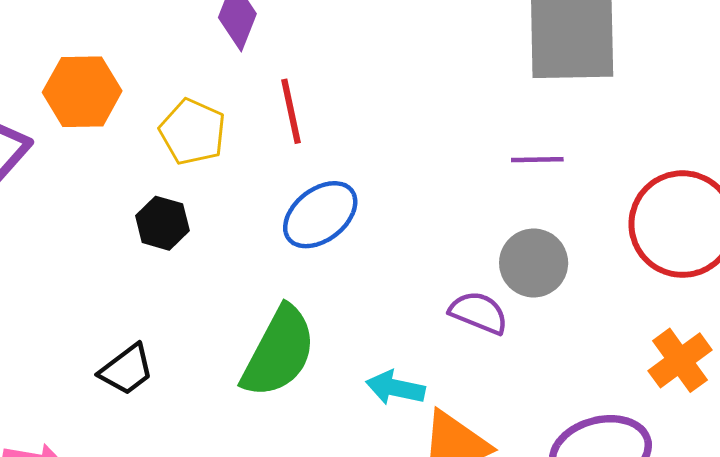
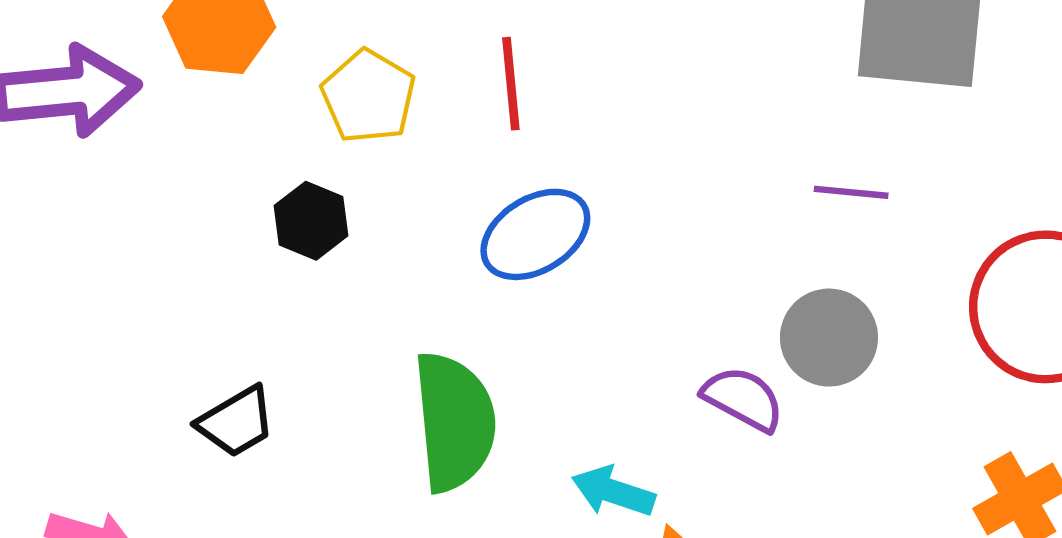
green semicircle: (279, 352) -> (454, 422), turned -40

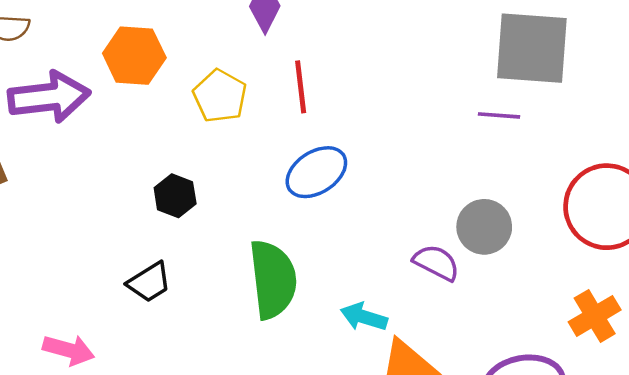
purple line: (851, 192) -> (499, 115), moved
black hexagon: (311, 221) -> (175, 196), moved

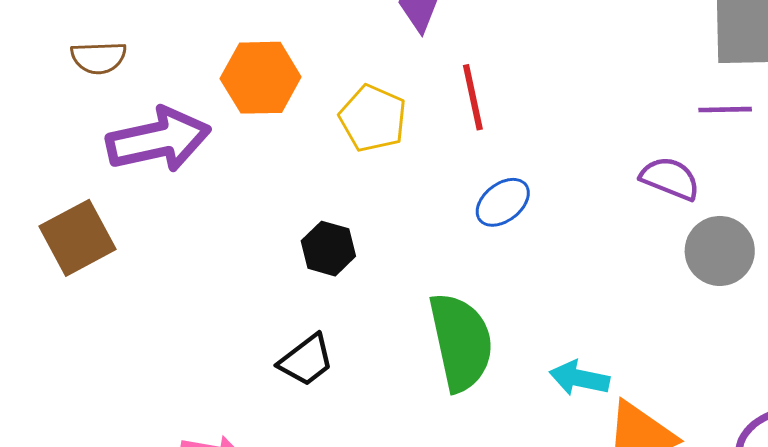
blue ellipse: (316, 172) -> (503, 202), size x0.7
purple semicircle: (436, 263) -> (670, 178), moved

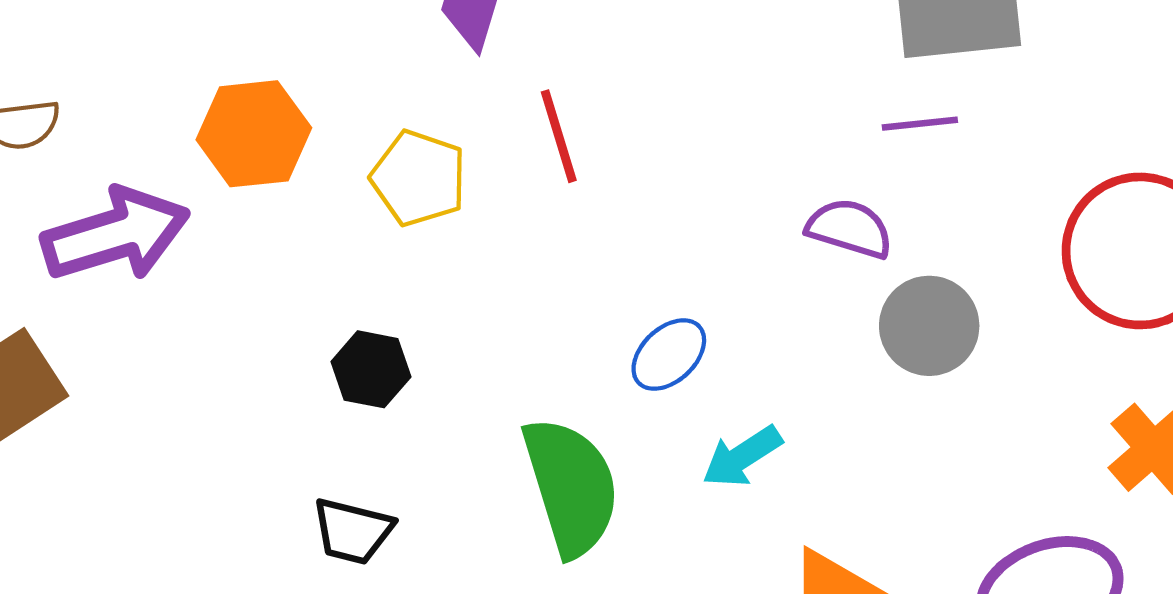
blue ellipse: (503, 202) -> (669, 355), moved
black trapezoid: (306, 360) -> (353, 531), turned 56
cyan arrow: (579, 378) -> (742, 457), moved, turned -40

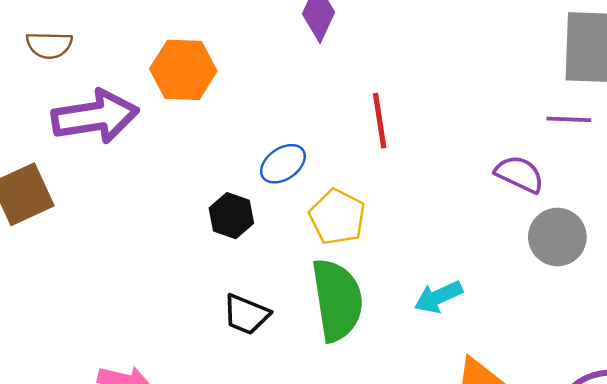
red line: (559, 136) -> (380, 121), moved
yellow pentagon: (419, 178) -> (337, 217), moved
blue ellipse: (669, 355) -> (283, 164), moved
black trapezoid: (353, 531) -> (246, 314), moved

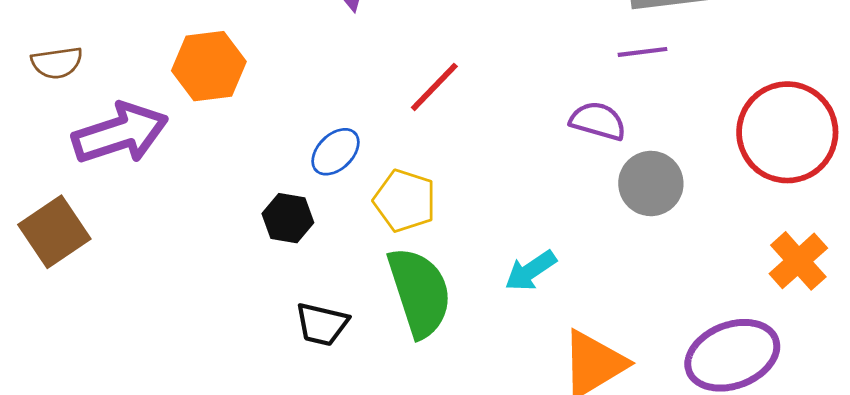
red line: (380, 121) -> (434, 87), turned 62

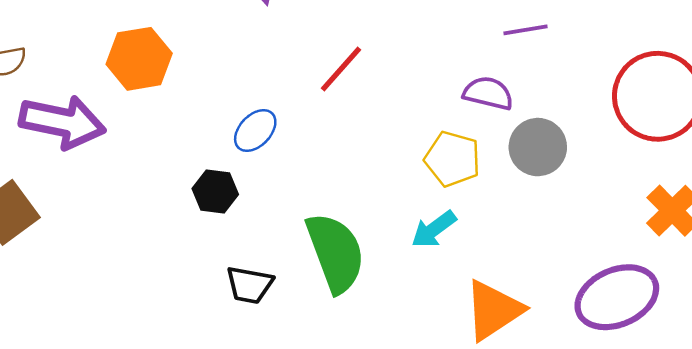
purple arrow: (120, 133) -> (62, 122), turned 32
yellow pentagon: (405, 201) -> (452, 159), moved

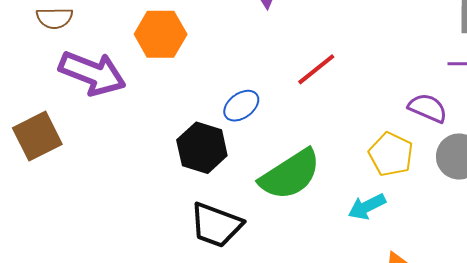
black hexagon: (215, 192) -> (202, 148), size x1.4
green semicircle: (335, 253) -> (290, 175), moved, turned 68
black trapezoid: (249, 285) -> (216, 225), size x1.4

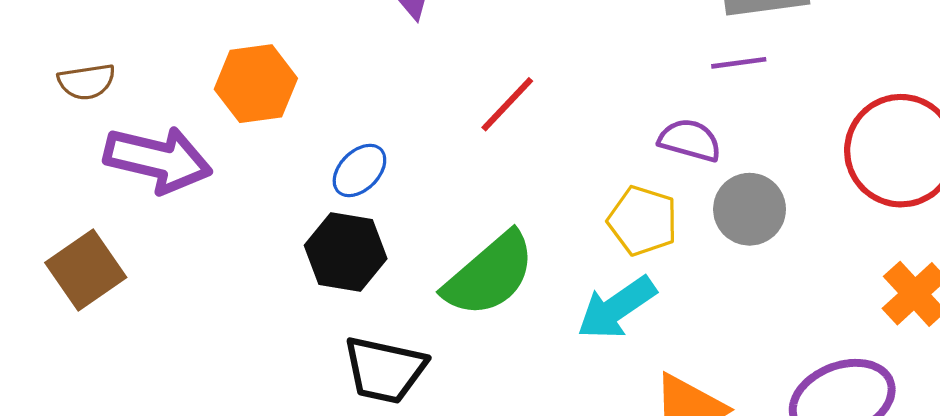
blue ellipse: (241, 106) -> (359, 170), moved
cyan arrow: (367, 207) -> (617, 308), size x1.4

